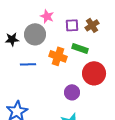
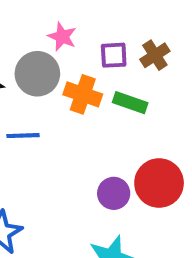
orange cross: (58, 56) -> (83, 94), moved
red circle: (94, 73) -> (159, 183), moved

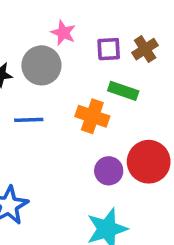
orange cross: (83, 94) -> (92, 116), moved

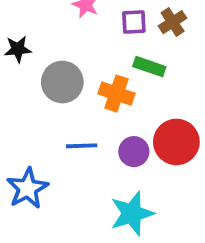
gray circle: (41, 65) -> (62, 82), moved
blue line: (29, 120) -> (82, 146), moved

